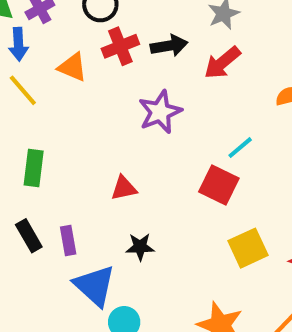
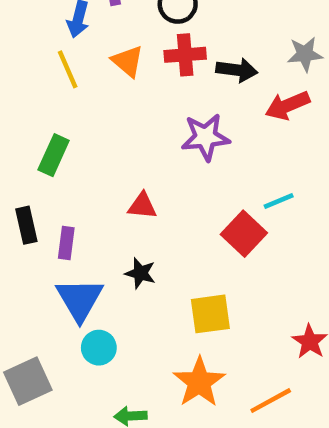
yellow square: (248, 248) -> (210, 314), moved

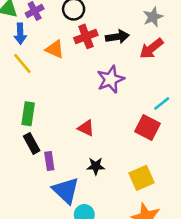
red triangle: (142, 206) -> (86, 128), turned 36
black rectangle: (26, 225) -> (32, 143), moved

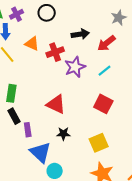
gray star: (153, 17) -> (119, 18), moved
red cross: (86, 36) -> (55, 52), moved
cyan line: (162, 104) -> (104, 71), moved
red triangle: (86, 128) -> (56, 104), size x1.5

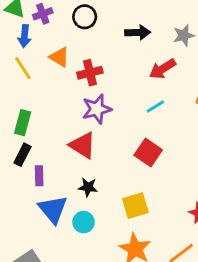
black arrow: (80, 34) -> (138, 32), moved
purple star: (75, 67) -> (97, 109), moved
black rectangle: (14, 116) -> (22, 155), turned 49
cyan circle: (55, 171) -> (84, 222), moved

